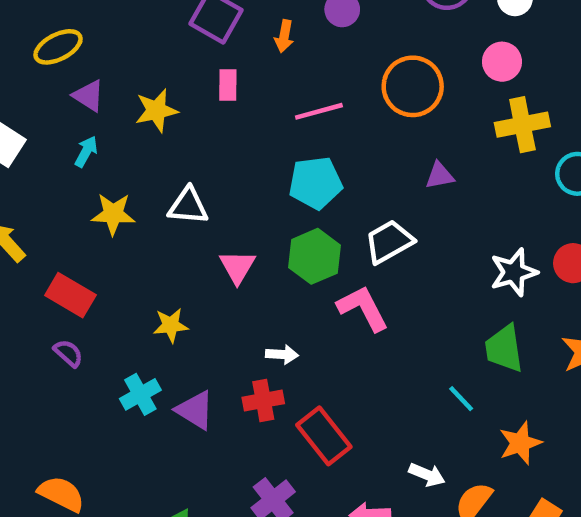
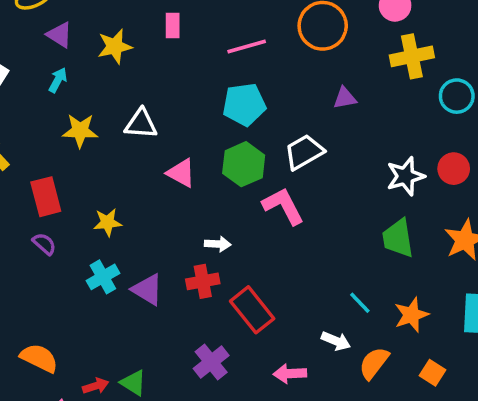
pink triangle: (237, 267) -> (181, 173), turned -32
red rectangle: (70, 295) -> (46, 197), turned 45
yellow star: (171, 325) -> (108, 222), moved
cyan line: (461, 399) -> (360, 303), moved

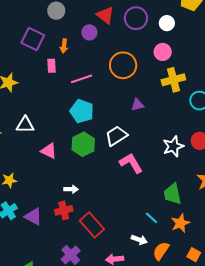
pink rectangle: (173, 25) -> (51, 66), moved
cyan pentagon: (244, 105) -> (82, 111), turned 30
pink L-shape: (283, 206) -> (131, 163), moved
green trapezoid: (398, 238) -> (173, 194), moved

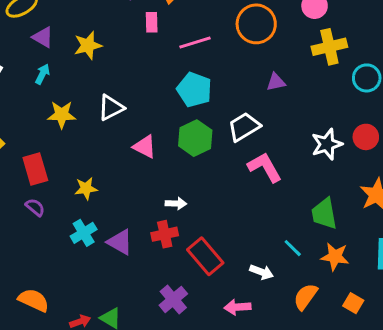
white triangle: (25, 125) -> (111, 108), turned -30
orange star: (180, 223) -> (335, 257), turned 30
white arrow: (139, 240) -> (262, 272), moved

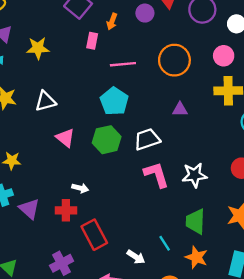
white star: (327, 144) -> (194, 175), moved

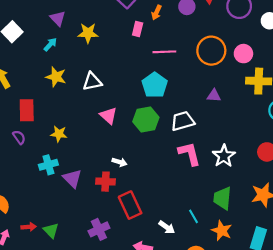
pink circle: (224, 56) -> (243, 54), moved
white star: (194, 175) -> (224, 156), turned -30

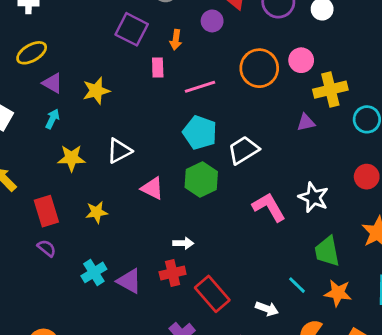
purple triangle: (214, 96) -> (306, 123), moved
white trapezoid: (183, 121) -> (243, 150), moved
yellow star: (59, 134) -> (97, 212), moved

